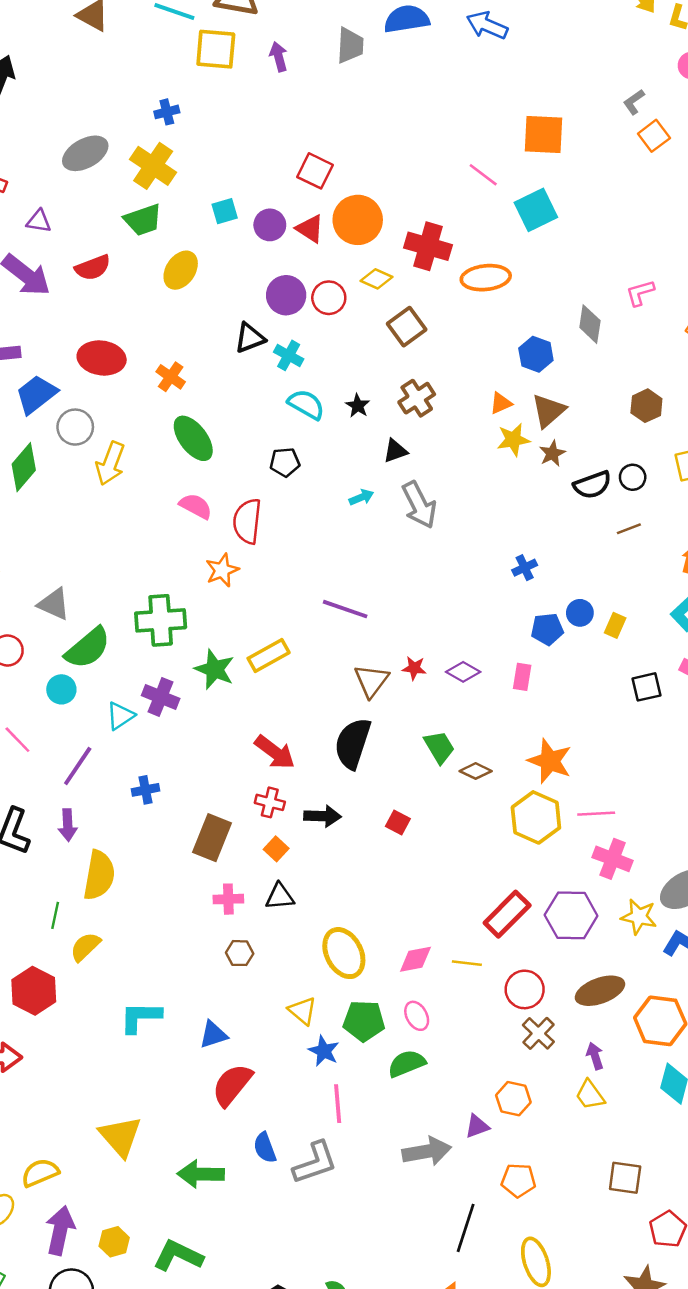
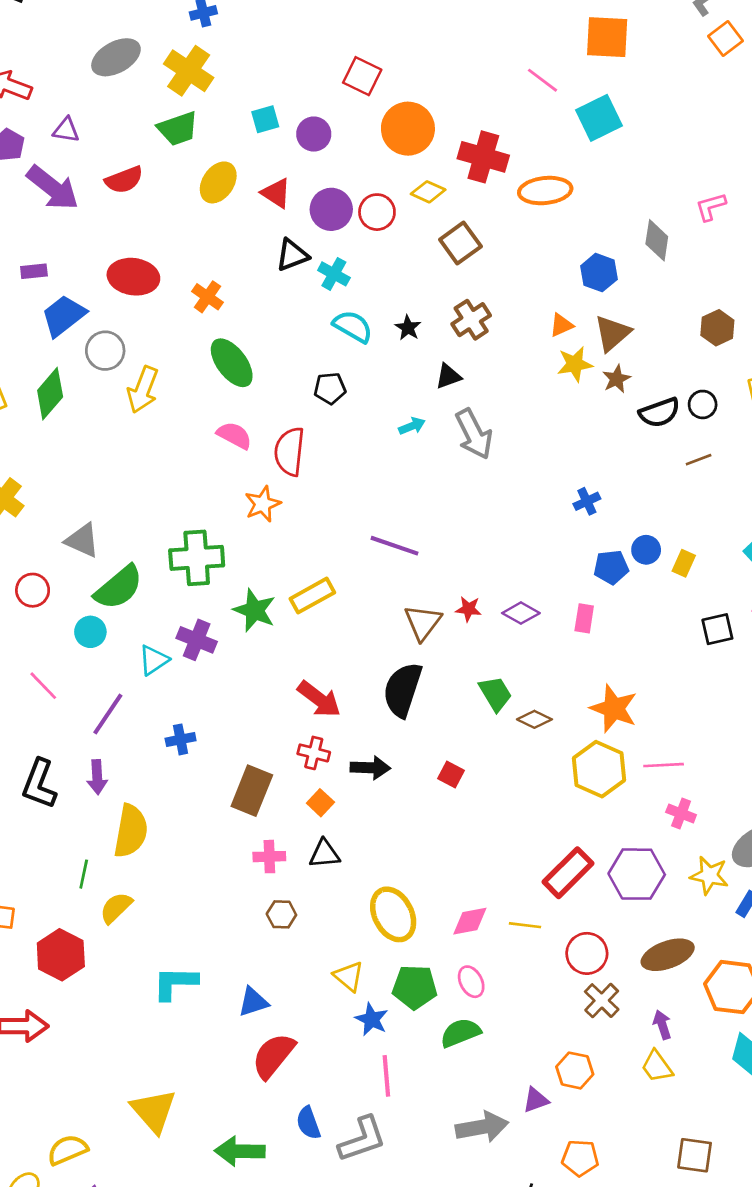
red triangle: (310, 229) -> (276, 193), moved
pink cross: (613, 859) -> (681, 813), size x0.7

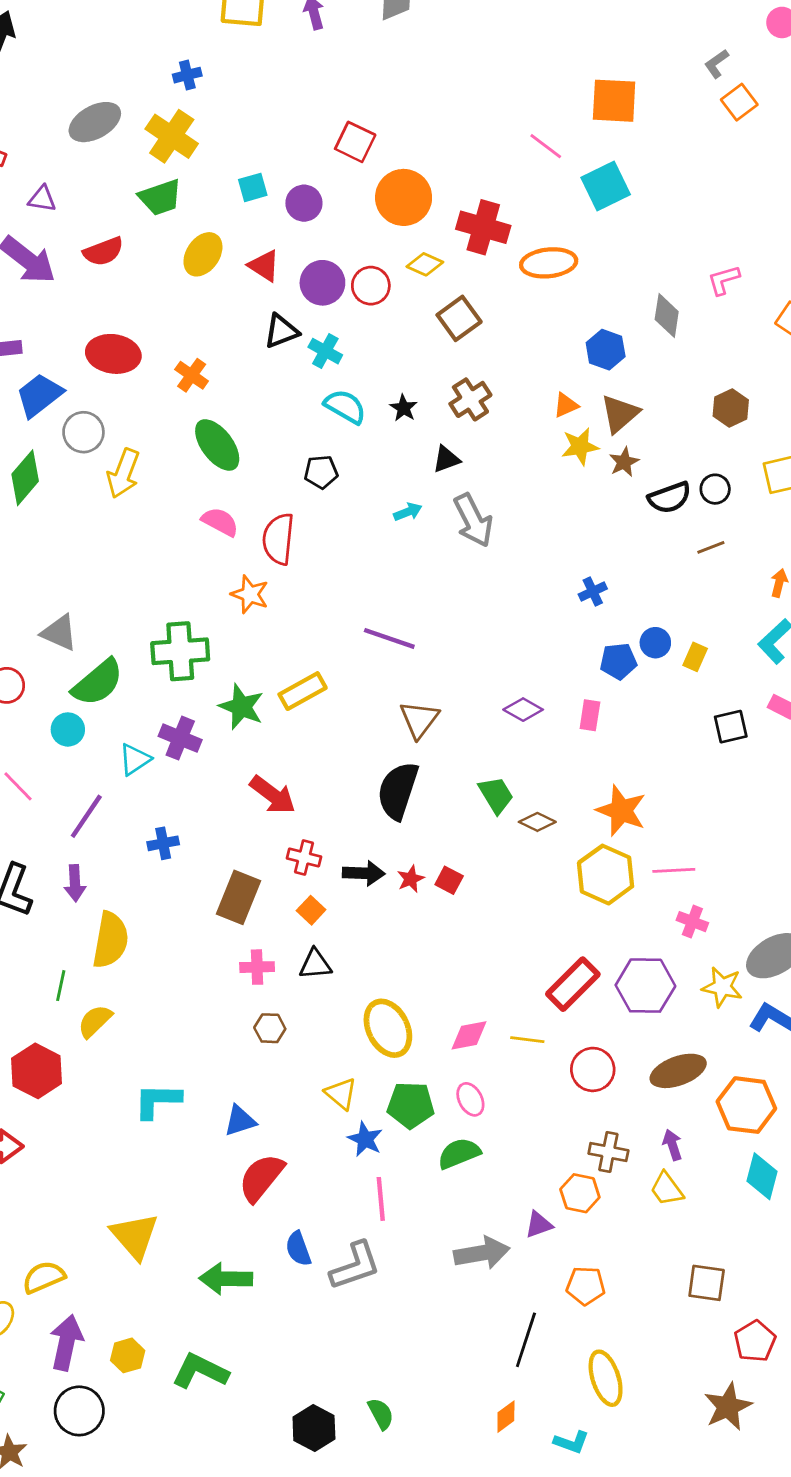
orange star: (263, 504) -> (250, 594), turned -30
red star: (468, 609) -> (411, 879), moved, turned -30
red arrow: (319, 699) -> (273, 795), moved
brown cross: (602, 1001) -> (608, 1152), moved, turned -33

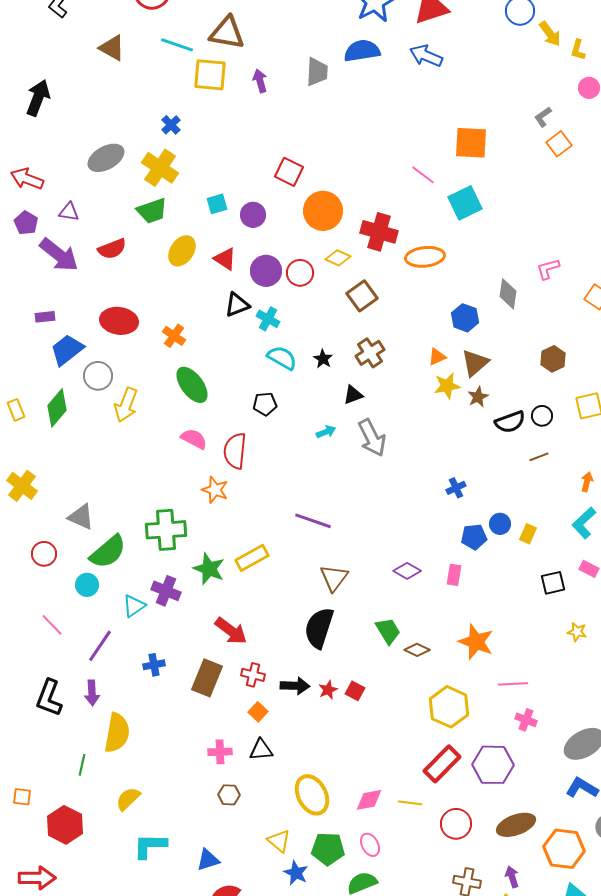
blue cross: (187, 75) -> (171, 125), turned -30
yellow hexagon: (606, 875) -> (449, 707), moved
brown rectangle: (239, 897) -> (207, 678), moved
yellow star: (722, 987) -> (577, 632), moved, size x0.7
yellow semicircle: (95, 1021) -> (128, 799), moved

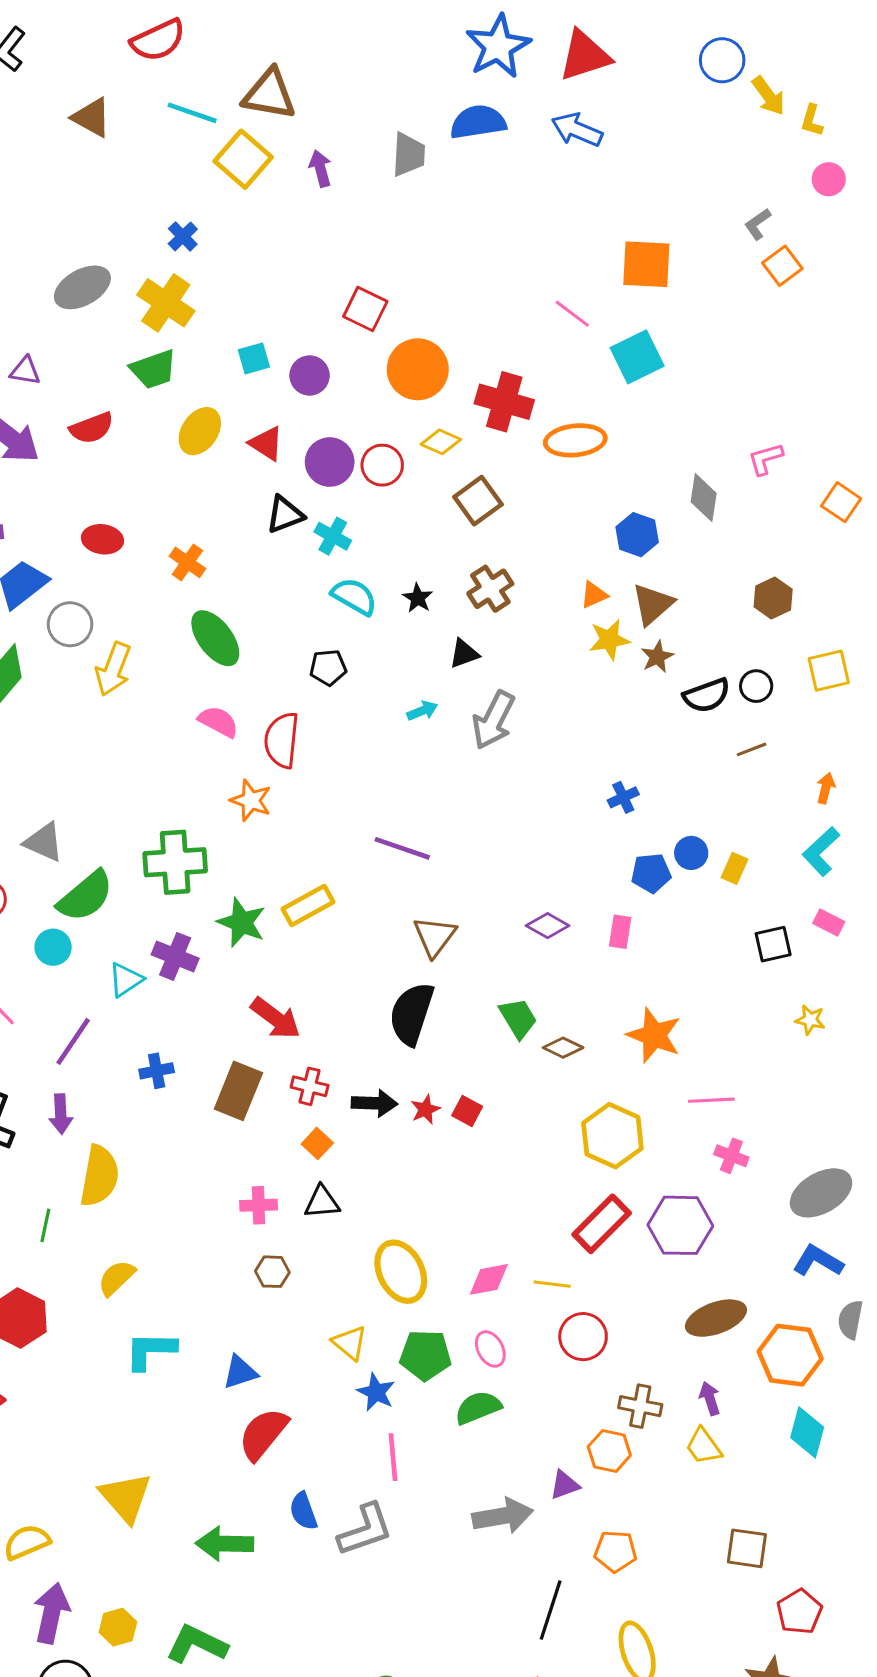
yellow square: (210, 75) -> (243, 159), turned 36
red ellipse: (119, 321) -> (102, 539), size x0.7
gray arrow: (372, 438) -> (493, 720), turned 54
red circle: (456, 824) -> (583, 1337), moved

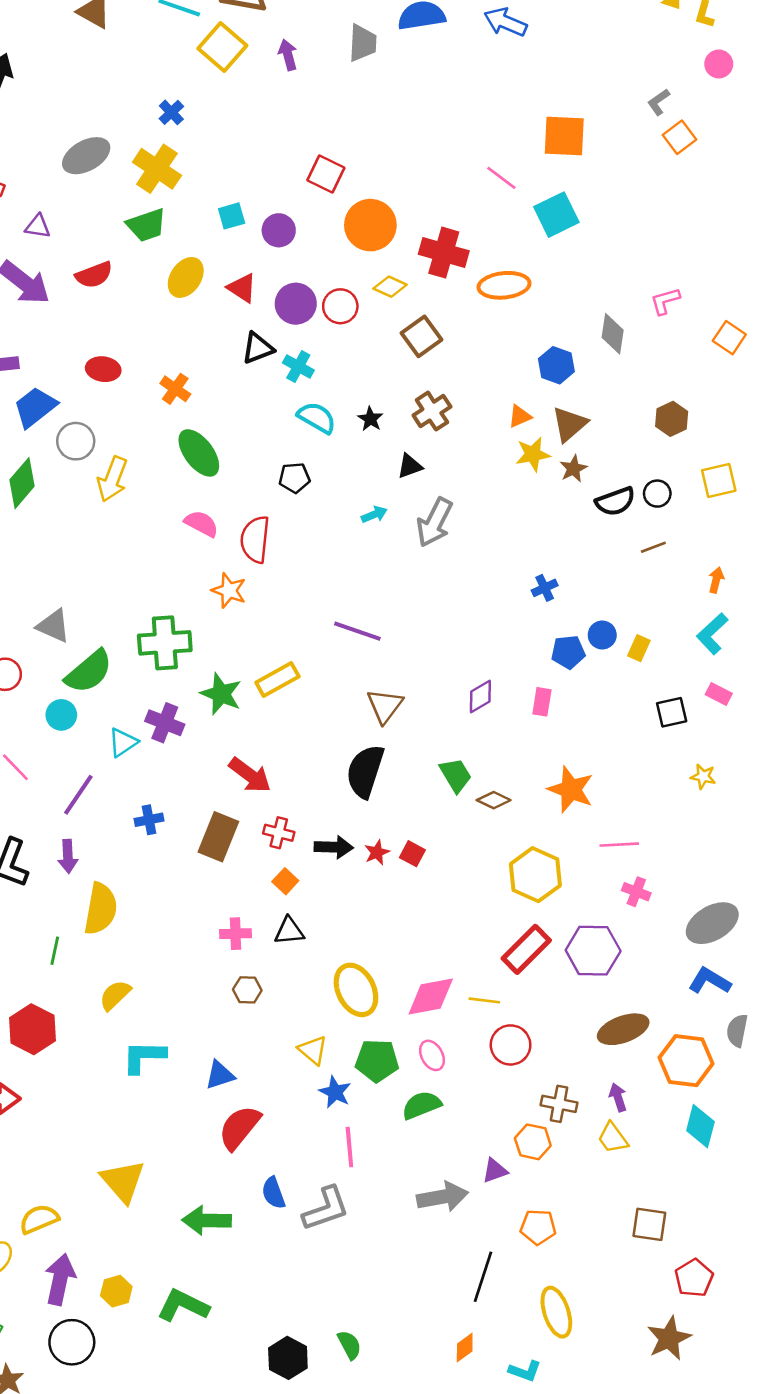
purple diamond: (548, 926) -> (480, 697), turned -60
pink diamond: (489, 1279) -> (431, 996), size x1.4

